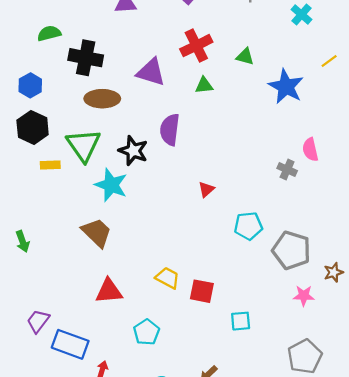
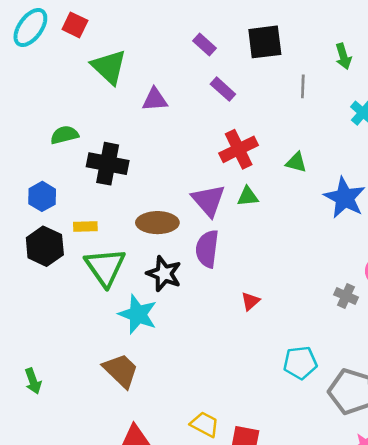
purple triangle: (151, 72) -> (209, 200), moved, turned 32
brown ellipse: (102, 99) -> (157, 223), moved
yellow rectangle: (50, 165) -> (85, 227), moved
red triangle: (206, 189) -> (250, 301), moved

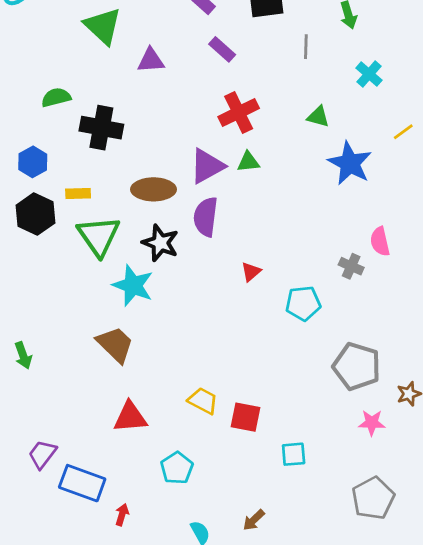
green triangle: (296, 162) -> (318, 117), moved
purple triangle: (209, 200) -> (207, 166), turned 42
cyan pentagon: (300, 363) -> (303, 303), moved

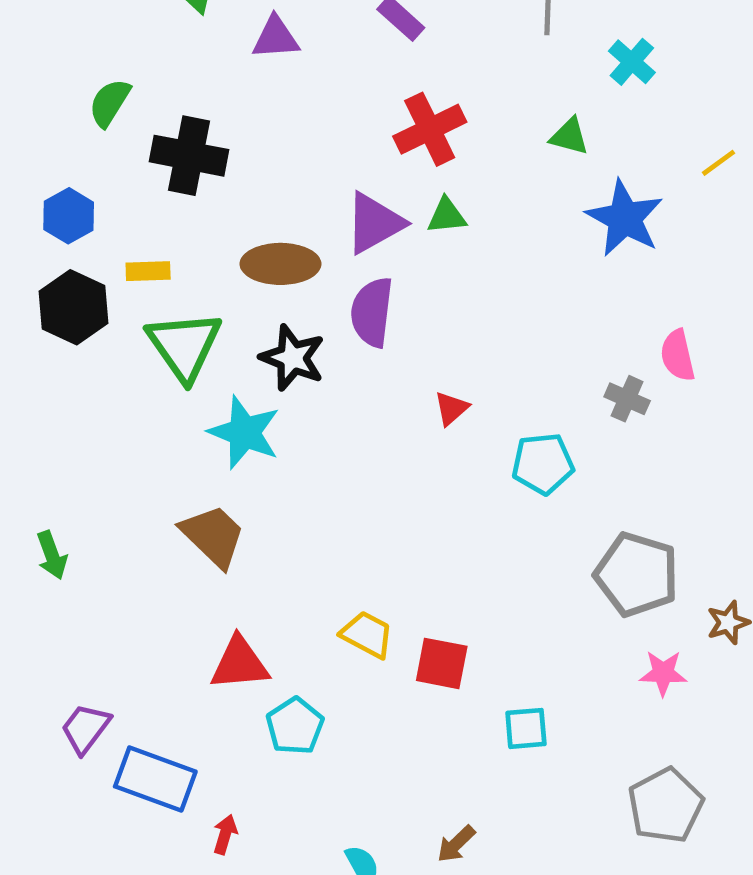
cyan cross: (369, 74) -> (632, 62), moved
green semicircle: (56, 97) -> (110, 103), turned -44
cyan pentagon: (177, 468) -> (295, 726), moved

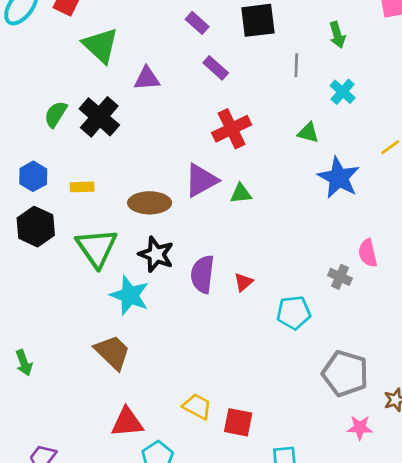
black cross: (189, 156) -> (99, 117), moved, turned 30
green triangle: (447, 216) -> (241, 194), moved
yellow rectangle: (148, 271) -> (82, 187), moved
purple semicircle: (372, 312) -> (202, 274), moved

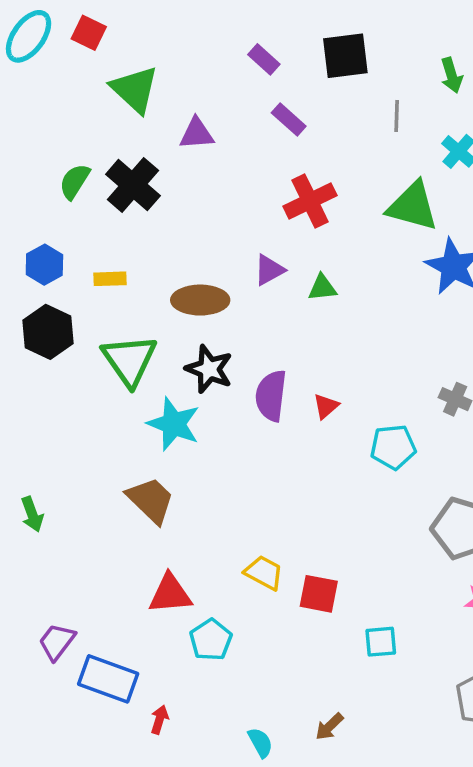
green triangle: (308, 133) -> (413, 206), size x1.8
purple triangle: (201, 180) -> (269, 270), size x0.7

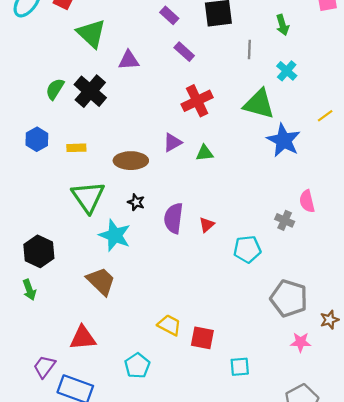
black hexagon: (48, 332) -> (39, 251), moved
black star: (209, 369) -> (136, 202), size x0.6
red triangle: (170, 594) -> (83, 338), moved

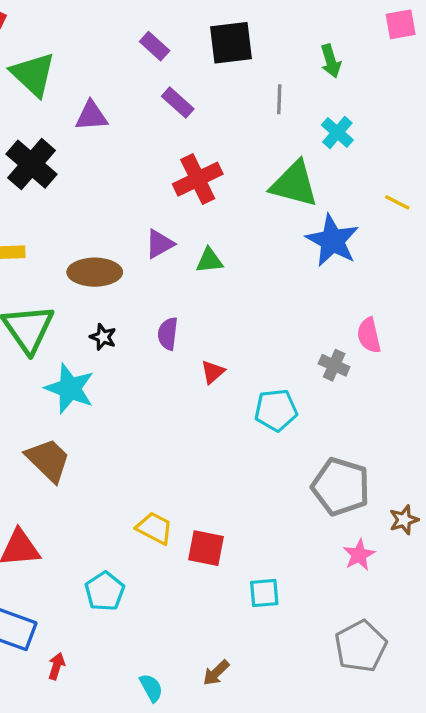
yellow line: (325, 116) -> (397, 202), turned 63
purple semicircle: (174, 218) -> (168, 334), moved, size x0.7
pink star: (301, 342) -> (359, 555), turned -30

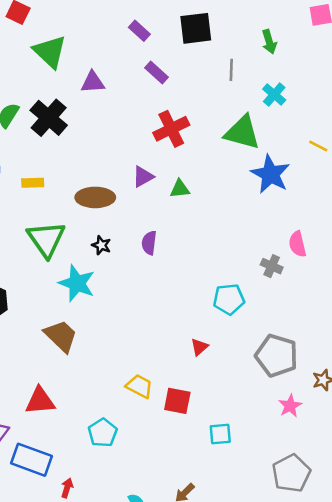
red triangle: (213, 372) -> (199, 347), moved

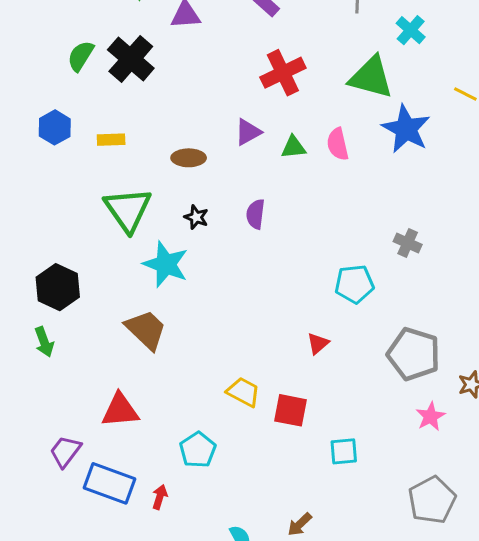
brown ellipse: (95, 197) -> (189, 158), size x0.7
pink semicircle: (297, 244) -> (338, 144), moved
red arrow: (67, 488) -> (160, 497), moved

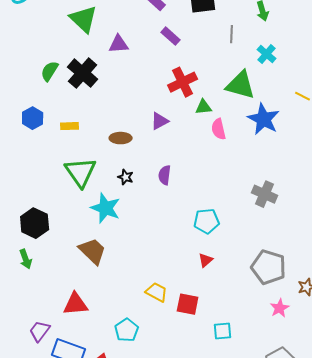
green triangle: (294, 147) -> (204, 107), moved
gray cross: (408, 243) -> (265, 194), size x1.4
cyan pentagon: (354, 284) -> (207, 221), moved

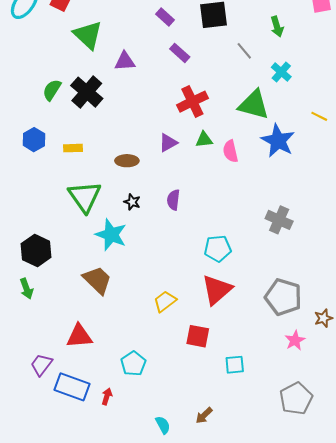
gray line: (232, 34) -> (244, 51), turned -42
green triangle: (204, 107) -> (204, 140), moved
red triangle: (206, 260) -> (217, 290), size x2.0
yellow trapezoid: (157, 292) -> (165, 301), moved, turned -65

